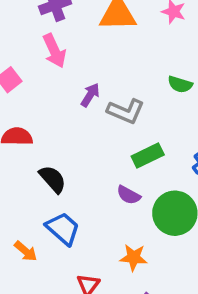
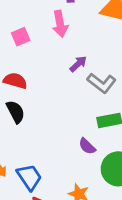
black semicircle: (53, 179) -> (16, 112), moved
blue trapezoid: (63, 229) -> (29, 177), moved

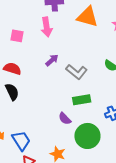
pink square: (21, 37) -> (17, 36), turned 32
purple arrow: (78, 64) -> (52, 60), moved

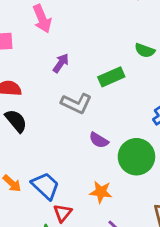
gray L-shape: (77, 72) -> (76, 103), moved
green rectangle: (82, 100) -> (111, 77), moved

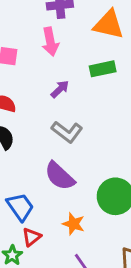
green rectangle: (111, 77) -> (103, 69), moved
purple semicircle: (99, 140) -> (60, 176), moved, size x1.6

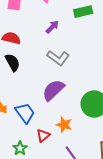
purple semicircle: (60, 176) -> (53, 90), turned 95
red triangle: (32, 237) -> (43, 135), moved

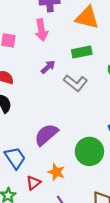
gray L-shape: (58, 58) -> (75, 83), moved

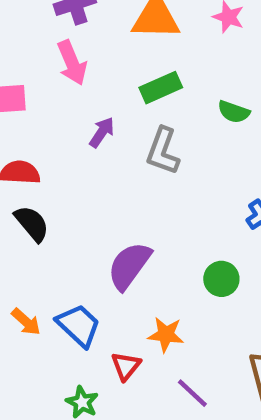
gray L-shape: (75, 83) -> (163, 151), turned 85
green circle: (89, 151) -> (221, 279), size x0.6

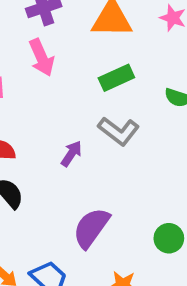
purple arrow: (102, 132) -> (71, 154), moved
gray L-shape: (163, 151) -> (119, 131), turned -72

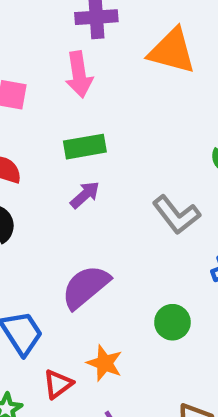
green rectangle: (116, 78) -> (85, 147), moved
gray L-shape: (119, 131) -> (176, 215), moved

